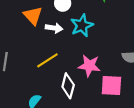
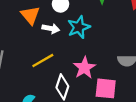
pink star: (89, 66) -> (84, 68), turned 30

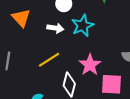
orange triangle: (30, 15) -> (21, 18), moved

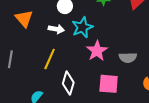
yellow line: (49, 60) -> (50, 59), turned -35
pink star: (90, 65) -> (97, 51), moved

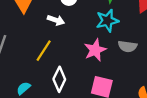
cyan star: (82, 27) -> (107, 21), moved
gray semicircle: (128, 58) -> (128, 46), moved

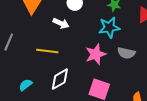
yellow line: (44, 51) -> (47, 51), turned 60
white diamond: (59, 79) -> (60, 79), turned 30

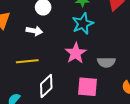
gray semicircle: (126, 53) -> (106, 62), moved

